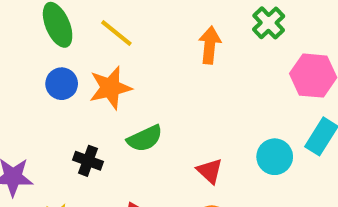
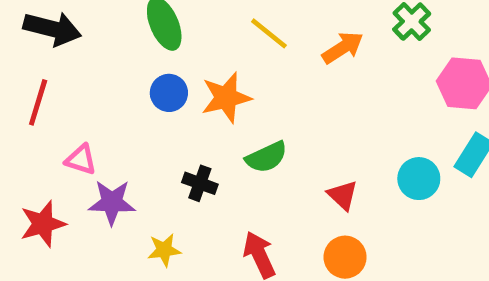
yellow line: (116, 33) -> (269, 33), moved
orange arrow: (210, 45) -> (343, 48), turned 51

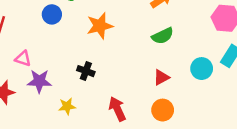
blue circle: (169, 93) -> (52, 14), moved
green semicircle: (267, 157) -> (163, 36), moved
red triangle: (343, 195) -> (161, 77), turned 48

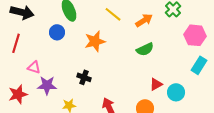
cyan circle: (202, 69) -> (176, 92), moved
red triangle: (161, 77) -> (156, 84), moved

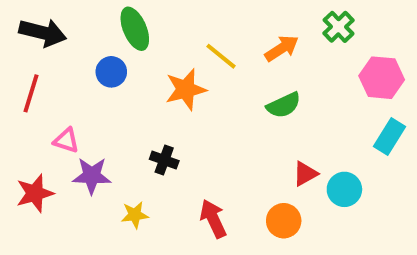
yellow line: (113, 14) -> (221, 56), moved

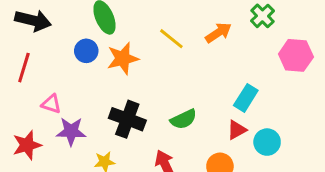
orange star: (186, 89) -> (123, 58), moved
green semicircle: (284, 105) -> (183, 119), moved
cyan rectangle: (389, 136) -> (246, 98), moved
black cross: (164, 160) -> (127, 119), size x1.6

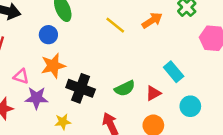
orange star: (123, 58) -> (53, 66), moved
cyan rectangle: (246, 98) -> (174, 72), turned -72
red triangle: (237, 130) -> (153, 93), moved

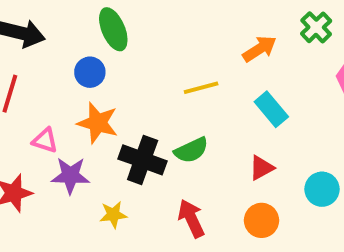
yellow line: (115, 25) -> (201, 88), moved, turned -54
orange star: (53, 66) -> (98, 123), turned 30
cyan rectangle: (174, 72) -> (271, 109), moved
green semicircle: (125, 88) -> (191, 150), moved

